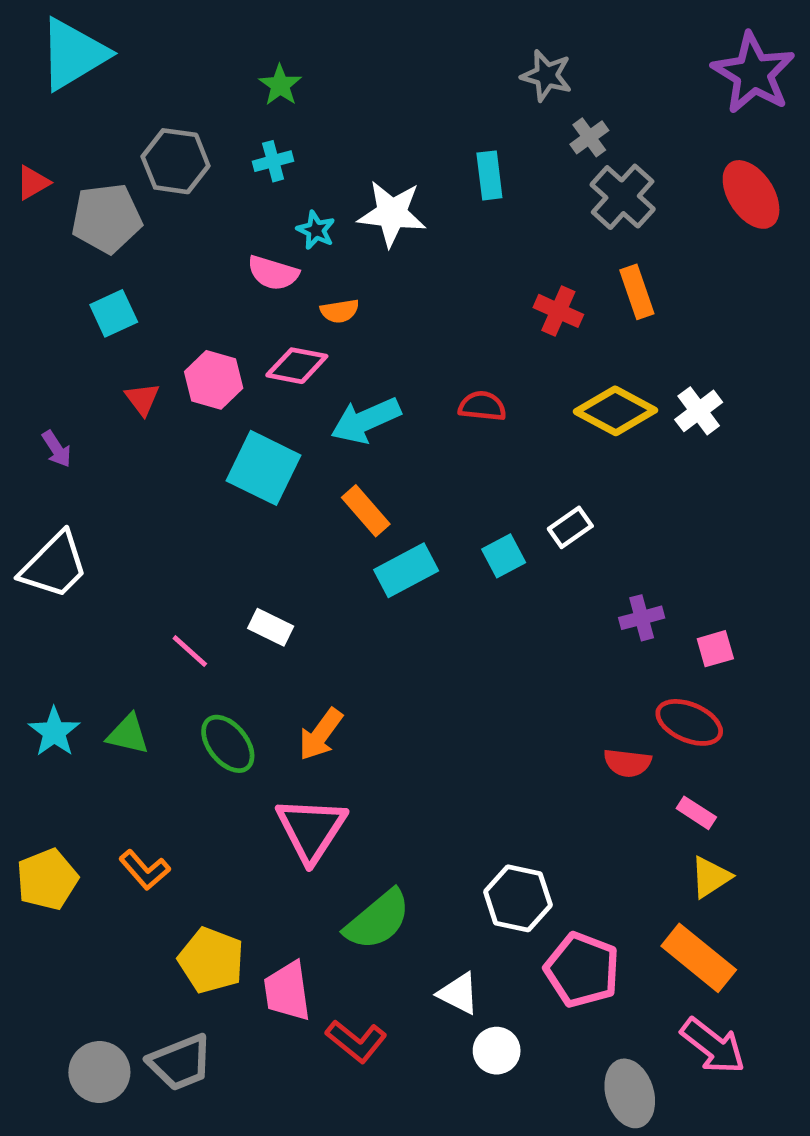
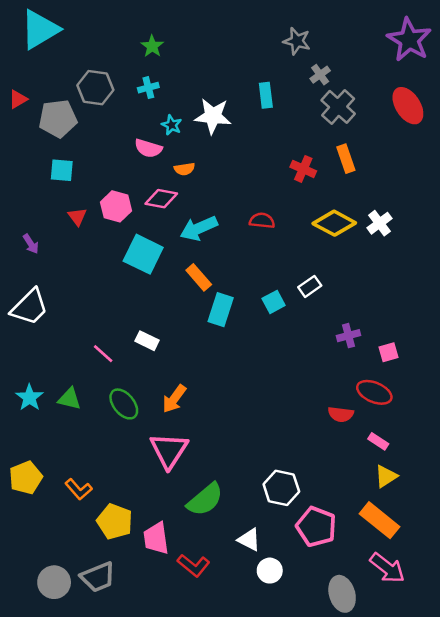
cyan square: (114, 313) -> (62, 170), turned 30
cyan rectangle: (406, 570) -> (221, 310), turned -44
orange L-shape: (145, 870) -> (79, 489), moved

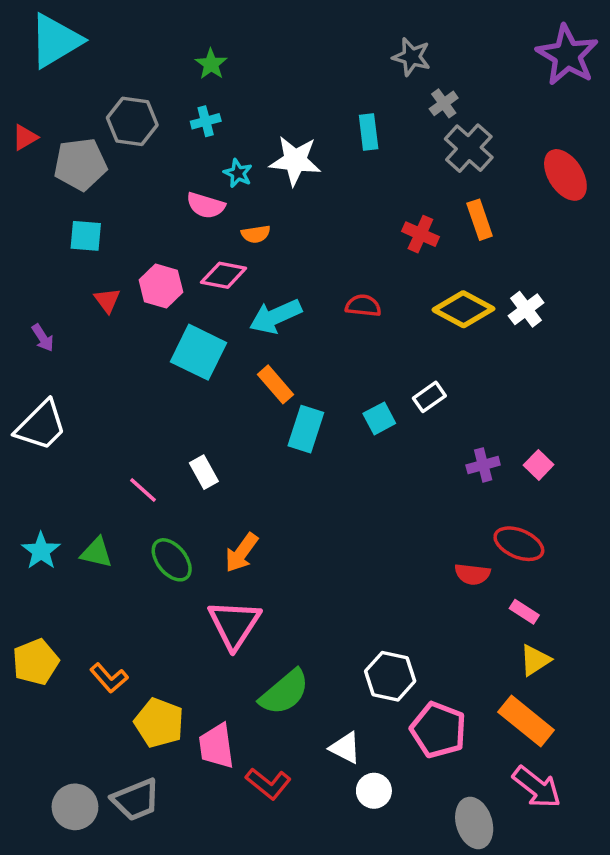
red ellipse: (408, 106) -> (565, 175), moved
white rectangle: (147, 341) -> (204, 472), turned 35
pink square: (389, 352) -> (539, 465), moved, turned -30

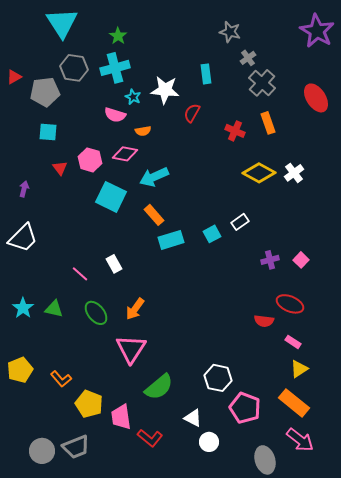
cyan triangle: (55, 41) -> (62, 23), moved, turned -32
cyan cross: (206, 121) -> (115, 68), size x1.8
red semicircle: (363, 306) -> (192, 113), moved, turned -66
purple arrow: (43, 338) -> (24, 189), turned -133
cyan rectangle: (306, 429) -> (171, 240), turned 55

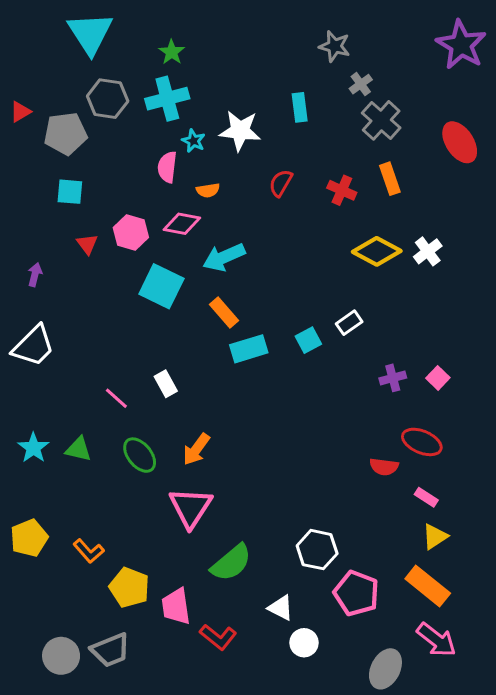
red semicircle: (192, 113) -> (281, 183), moved
pink semicircle: (115, 115) -> (167, 167), turned 80
gray ellipse: (265, 460) -> (385, 669), turned 44

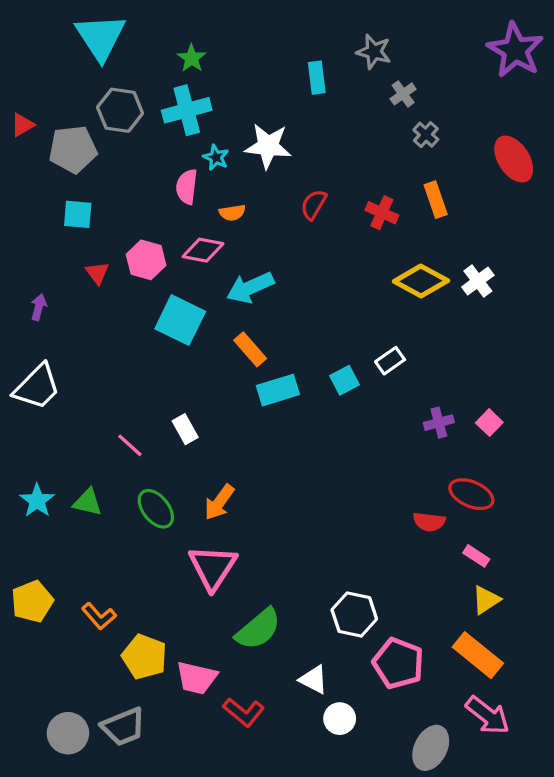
cyan rectangle: (300, 107) -> (317, 78), moved
gray cross: (381, 120) -> (426, 135), size x0.6
pink trapezoid: (176, 606) -> (196, 678), turned -69

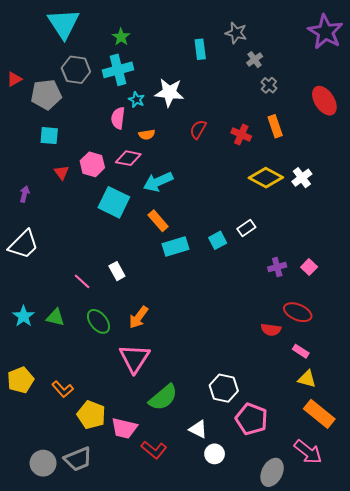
yellow triangle: (486, 600) -> (307, 379), turned 48
orange rectangle: (478, 655) -> (319, 414), moved

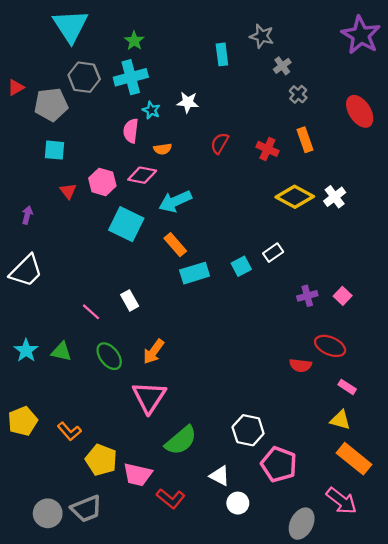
white star: (169, 92) -> (188, 102), size x0.7
pink rectangle: (301, 351) -> (347, 387), moved

